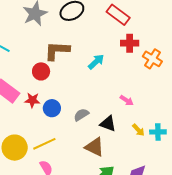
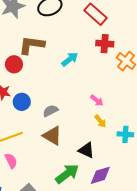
black triangle: (108, 124) -> (86, 150), moved
yellow arrow: (138, 130) -> (100, 121), moved
brown triangle: (94, 147) -> (52, 136), moved

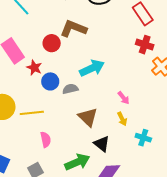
cyan arrow: (70, 59) -> (92, 68), moved, size x1.4
gray semicircle: (50, 111) -> (70, 89), moved
brown triangle: (52, 136) -> (88, 117), moved
pink semicircle: (11, 161) -> (46, 140), moved

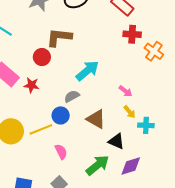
blue circle: (50, 81) -> (61, 115), moved
cyan cross: (143, 138) -> (146, 125), moved

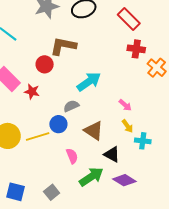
pink semicircle: (61, 152) -> (72, 156), moved
purple diamond: (131, 166) -> (124, 180), turned 45

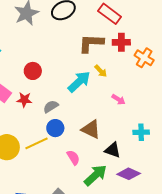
brown L-shape: (63, 46) -> (91, 43), moved
gray semicircle: (71, 106) -> (51, 107), moved
yellow arrow: (128, 126) -> (101, 71), moved

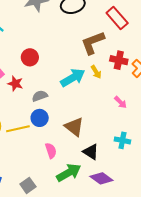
red cross: (121, 42) -> (119, 60), moved
brown L-shape: (91, 43) -> (93, 43), turned -36
pink arrow: (119, 99) -> (121, 102), moved

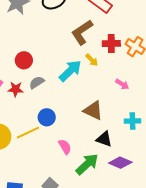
gray semicircle: (40, 96) -> (37, 82), moved
brown triangle: (74, 127) -> (93, 110), moved

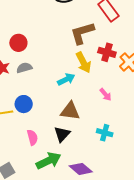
yellow arrow: (92, 60) -> (83, 62), size x1.5
cyan arrow: (70, 71) -> (66, 79), moved, size x0.7
brown triangle: (93, 110) -> (70, 111), turned -35
black triangle: (104, 139) -> (62, 134), moved, turned 36

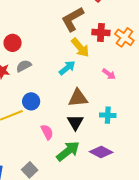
cyan cross: (105, 133) -> (108, 115), moved

